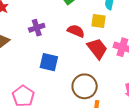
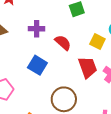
red semicircle: (76, 31) -> (63, 43), moved

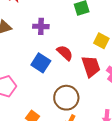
red semicircle: (63, 43) -> (65, 53), moved

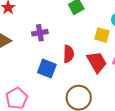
red semicircle: (65, 53) -> (68, 54), turned 60

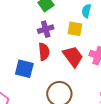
purple cross: (40, 33) -> (46, 29), moved

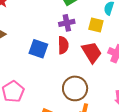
blue square: (24, 69) -> (38, 49), moved

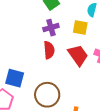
blue square: (38, 49) -> (15, 78), moved
brown circle: (75, 88) -> (47, 95), moved

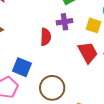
red semicircle: (49, 50) -> (46, 37), moved

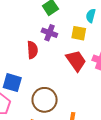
purple cross: (64, 22) -> (49, 33), turned 35

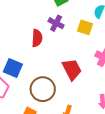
red trapezoid: (76, 61) -> (72, 69), moved

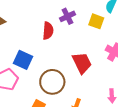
purple cross: (56, 23) -> (67, 16), turned 35

